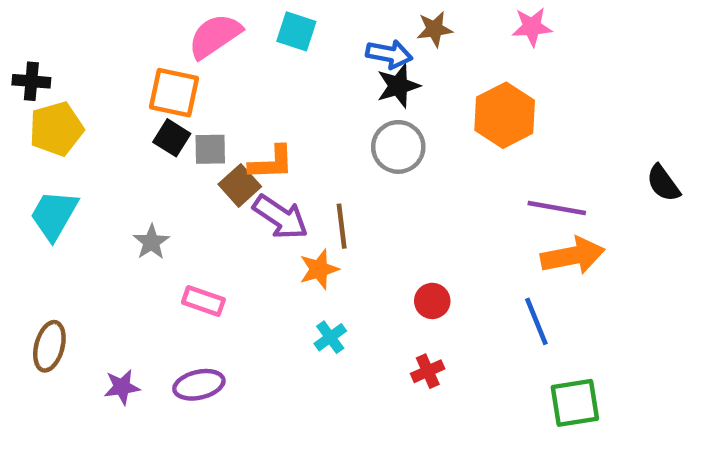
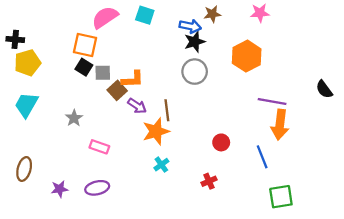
purple arrow: (280, 217) -> (137, 106), size x0.7
orange arrow: (573, 256) -> (280, 125), turned 108
orange star: (319, 269) -> (156, 131), size x1.4
red circle: (432, 301) -> (221, 142), moved

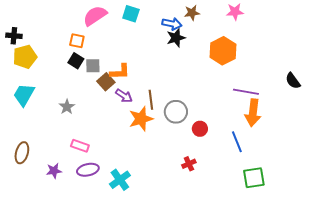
orange square: (85, 45) -> (77, 41), size x0.7
gray circle: (195, 72) -> (176, 112), moved
pink rectangle: (99, 147) -> (80, 146), moved
cyan cross: (161, 165) -> (120, 180), moved, size x1.5

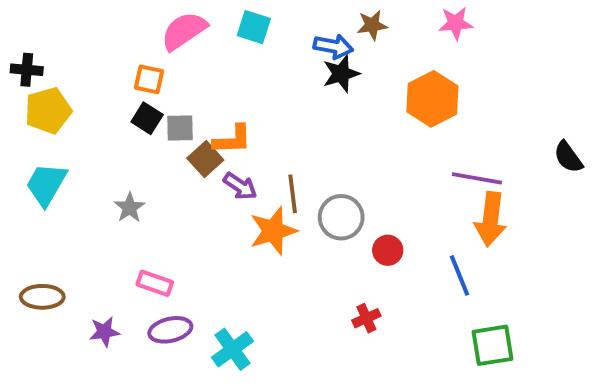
brown ellipse: (22, 153) -> (42, 297), turned 75

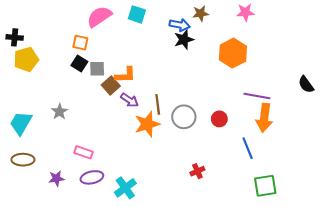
cyan trapezoid: (46, 184) -> (21, 123), moved
gray star: (130, 208) -> (60, 112), moved
red circle: (388, 250) -> (219, 119), moved

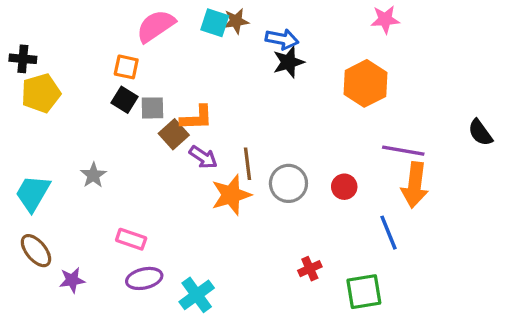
brown star: (201, 13) -> (236, 21), moved
brown ellipse: (23, 160) -> (36, 251), turned 50
purple star: (56, 178) -> (72, 280), moved
green square: (265, 186) -> (364, 292), moved

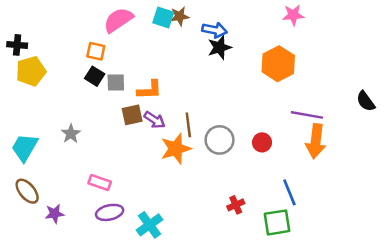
brown square: (174, 134) -> (132, 115), moved, turned 30
blue line: (388, 233) -> (289, 192), moved

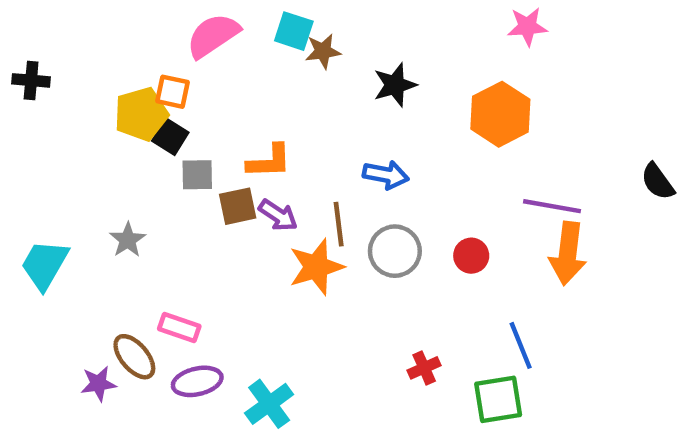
brown star: (180, 16) -> (323, 51), moved
blue arrow: (215, 30) -> (386, 175), moved
yellow pentagon: (31, 71) -> (141, 114), moved
gray square: (116, 82) -> (197, 175), moved
brown ellipse: (27, 191) -> (134, 357), moved

